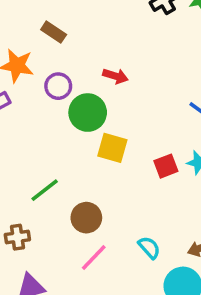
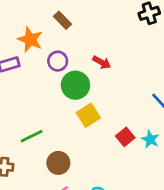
yellow square: (112, 148) -> (88, 115), turned 30
red square: (166, 166) -> (125, 137), turned -30

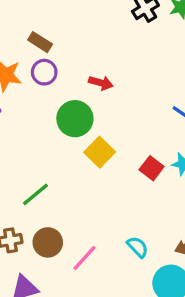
purple circle: (58, 61) -> (44, 72), moved
brown circle: (58, 163) -> (48, 242), moved

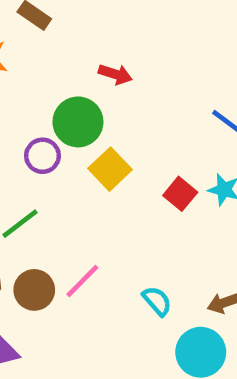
purple circle: (44, 72) -> (42, 156), moved
pink line: (84, 258) -> (82, 281), moved

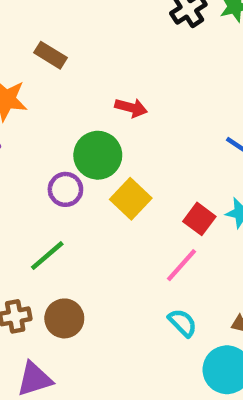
pink line: (82, 281) -> (182, 265), moved

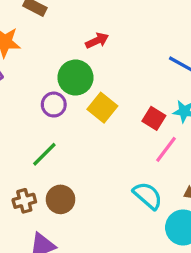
red arrow: (131, 108) -> (97, 41), turned -35
pink line: (182, 265) -> (166, 149), moved
cyan semicircle: (183, 323) -> (148, 196), size x1.4

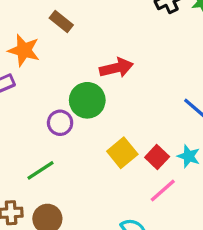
red arrow: (97, 41) -> (116, 68), size x1.4
yellow square: (102, 108) -> (122, 153), moved

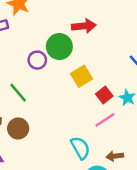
yellow square: (122, 153) -> (81, 76), moved
green line: (40, 170) -> (18, 93), turned 75

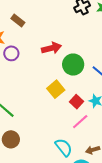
green circle: (59, 47) -> (73, 65), moved
purple circle: (37, 60) -> (11, 53), moved

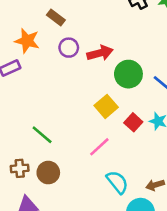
purple circle: (11, 53) -> (69, 48), moved
pink line: (80, 122) -> (99, 147), moved

